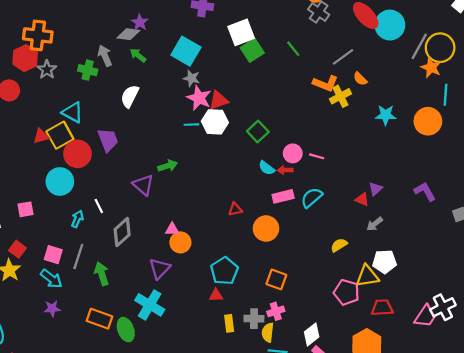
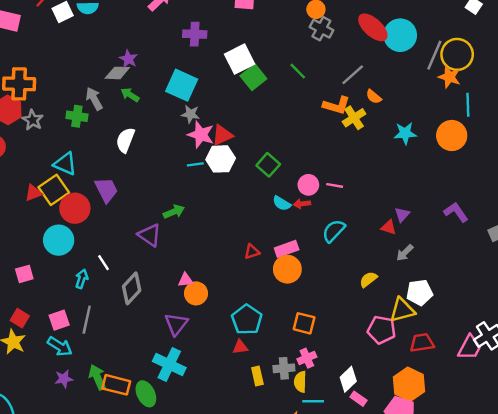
pink rectangle: (283, 196) -> (287, 249), moved
pink square: (53, 255) -> (59, 320), turned -30
green arrow: (102, 274) -> (97, 377), moved

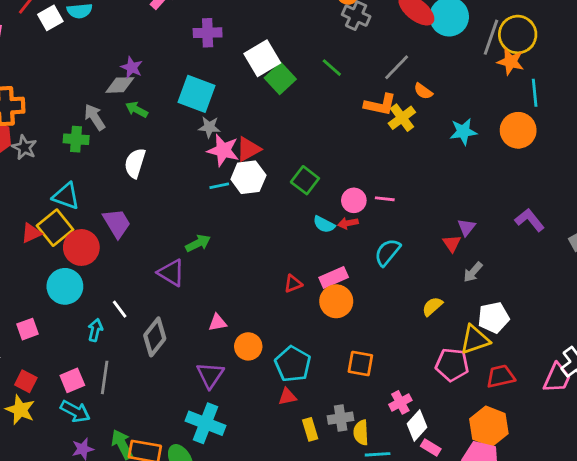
red triangle: (389, 227) -> (452, 243), turned 42
orange circle: (196, 293) -> (248, 346), moved
pink cross: (307, 358) -> (400, 402), moved

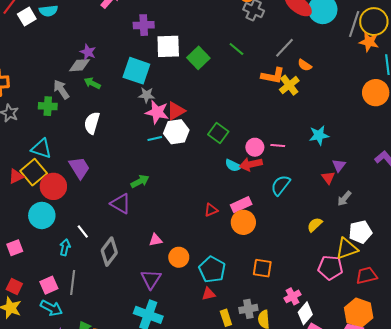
white square: (262, 58) -> (168, 46), moved, turned 30
cyan star: (463, 132) -> (319, 135), moved
red arrow: (348, 223) -> (251, 164), size x1.5

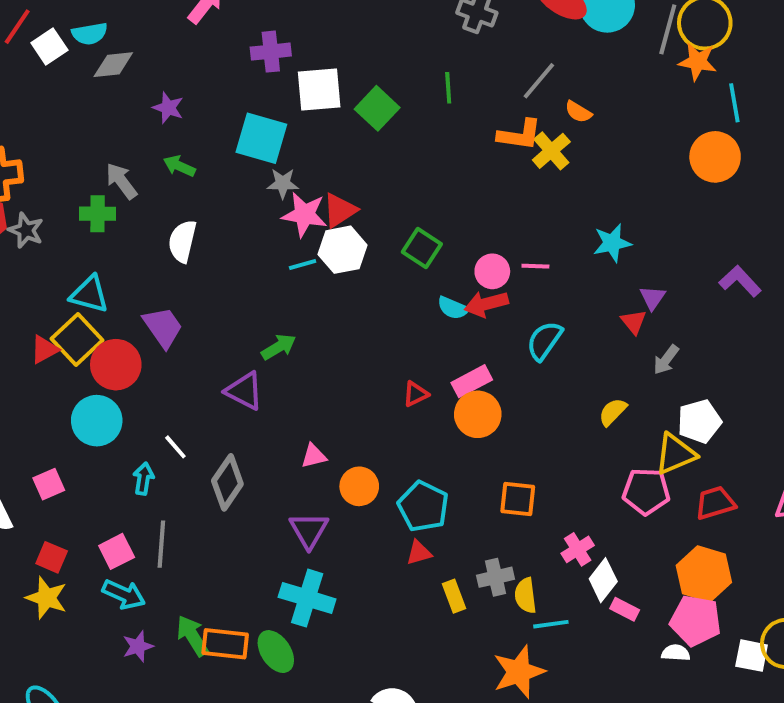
green line: (236, 49) -> (448, 88), turned 49
gray diamond: (79, 65) -> (113, 65), moved

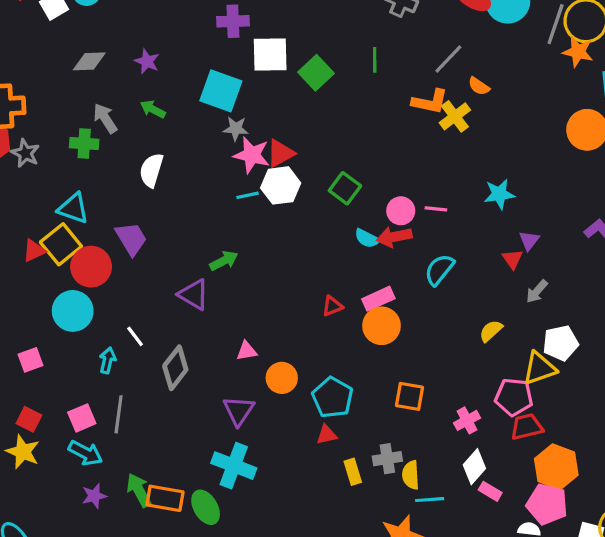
gray diamond: (113, 65) -> (89, 61), moved
red trapezoid: (715, 503) -> (527, 427), moved
pink cross: (578, 549) -> (467, 420), moved

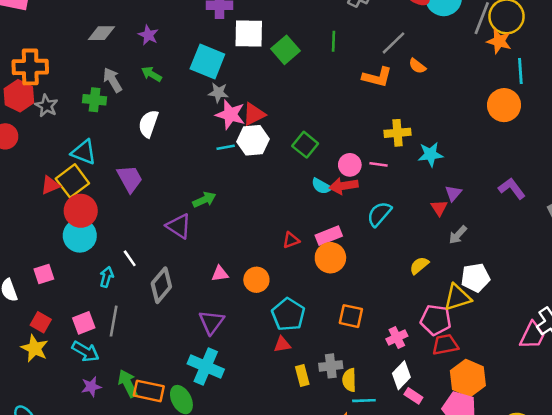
yellow cross: (455, 116) -> (398, 133), moved, turned 30
red circle: (91, 267) -> (81, 211), moved
orange circle: (282, 378) -> (256, 280), moved

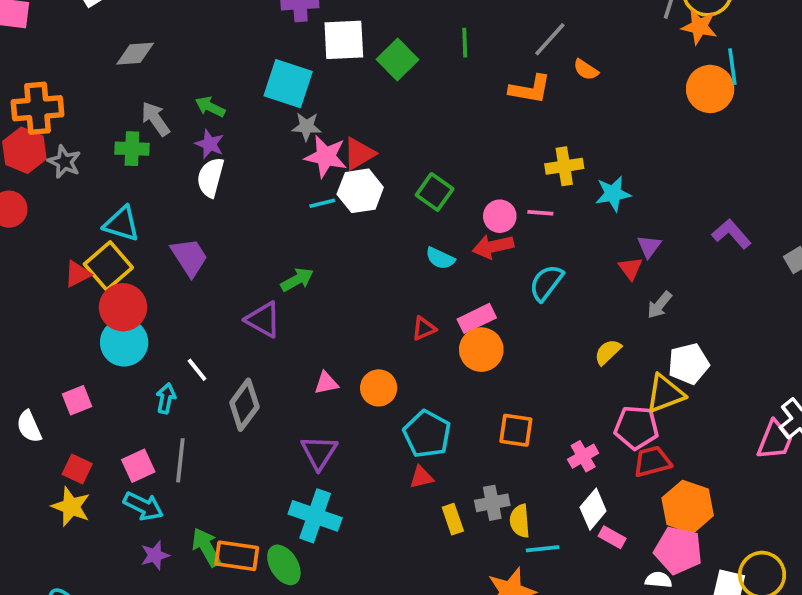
purple star: (148, 35) -> (210, 144), moved
orange circle: (504, 105) -> (710, 89), moved
cyan semicircle: (321, 186) -> (440, 258), moved

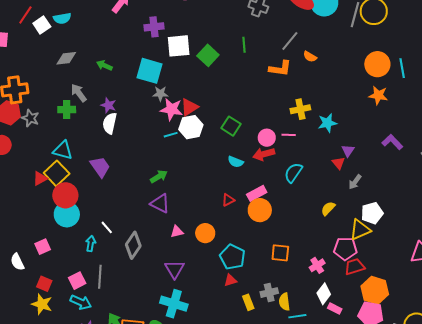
orange star: (699, 27) -> (378, 95), moved
cyan line: (732, 67) -> (402, 68), moved
green arrow: (210, 107) -> (104, 65), moved
purple triangle: (263, 320) -> (160, 204), moved

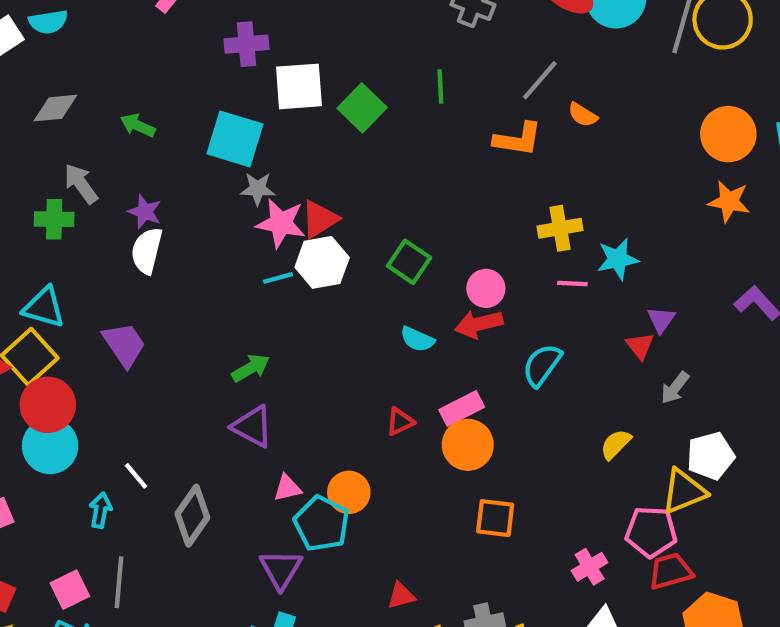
pink line: (289, 135) -> (572, 283), moved
orange square: (280, 253) -> (495, 518), moved
cyan pentagon: (232, 257) -> (322, 524), moved

